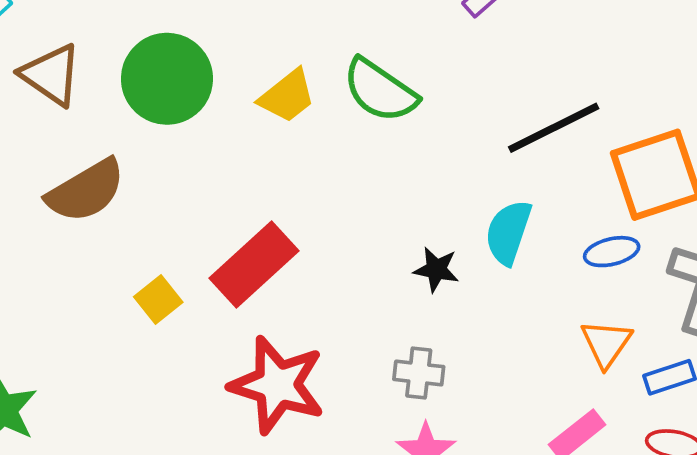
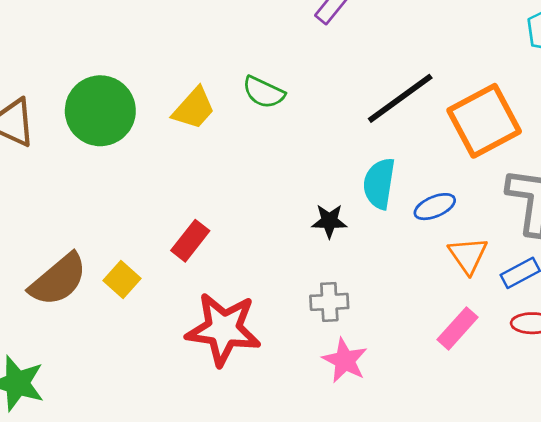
green semicircle: (380, 90) -> (264, 92), size x0.7
brown semicircle: (86, 191) -> (58, 280), moved
blue ellipse: (612, 252) -> (435, 207), moved
red rectangle: (254, 265) -> (190, 241), size x0.6

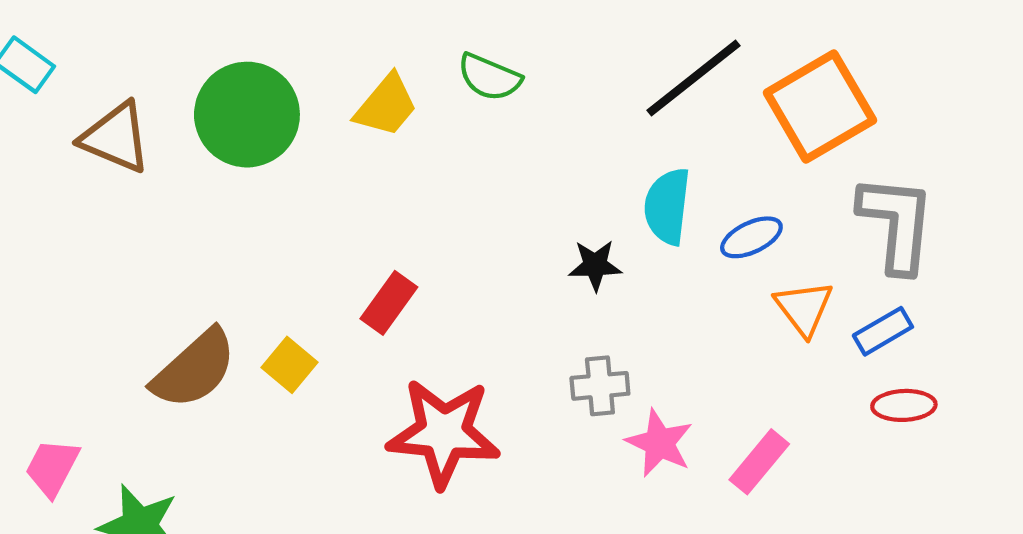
pink rectangle: (457, 328) -> (759, 462), moved
pink star: (345, 360) -> (659, 443), moved

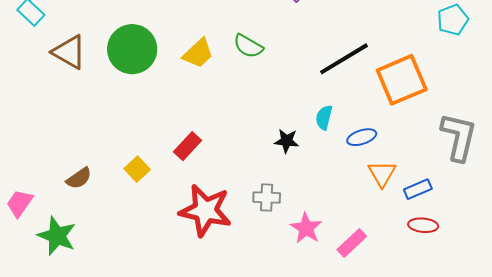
cyan semicircle: (667, 206) -> (324, 117), size x0.7
gray L-shape: (897, 223) -> (459, 137), moved
brown semicircle: (194, 369) -> (79, 178), moved, size x0.6
gray cross: (600, 386) -> (267, 197), moved

